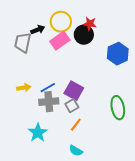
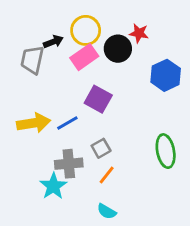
red star: (90, 24) -> (139, 33), moved
yellow arrow: (24, 88) -> (34, 123), size x1.6
purple square: (74, 91) -> (98, 99), moved
gray cross: (49, 102) -> (69, 164), moved

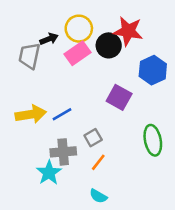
red star: (139, 33) -> (128, 31), size x1.6
purple square: (98, 99) -> (119, 97), moved

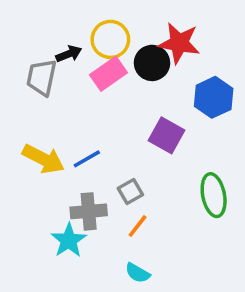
yellow arrow: (31, 114) -> (43, 159), turned 36

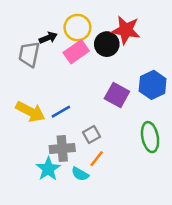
blue hexagon: (214, 97) -> (153, 85), moved
cyan semicircle: (138, 273) -> (80, 174), moved

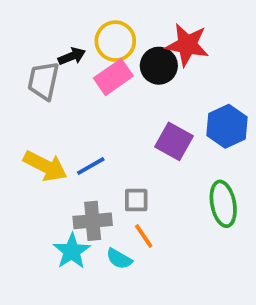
gray square: (91, 134) -> (136, 200), turned 30
orange line: (97, 159) -> (144, 236), turned -72

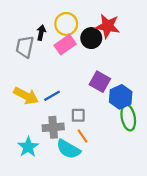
black arrow: (72, 56) -> (41, 33), turned -56
blue hexagon: (227, 126) -> (121, 97), moved
cyan star: (72, 251) -> (28, 147), moved
cyan semicircle: (119, 259) -> (68, 149), size x1.6

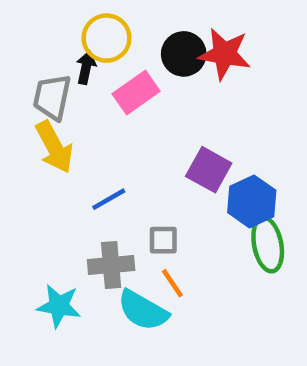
yellow circle: (66, 24) -> (107, 38), moved
black circle: (91, 38) -> (184, 54), moved
yellow arrow: (26, 96) -> (54, 147), moved, turned 35
cyan star: (28, 147) -> (59, 306), turned -30

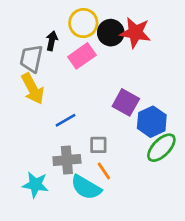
yellow circle: (107, 38) -> (83, 23), moved
green ellipse: (268, 245) -> (161, 148), turned 56

